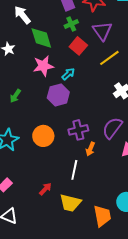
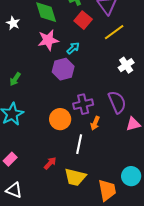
green arrow: (15, 96) -> (15, 79), moved
purple semicircle: (112, 128) -> (117, 102), turned 120
orange circle: (43, 136) -> (60, 119), moved

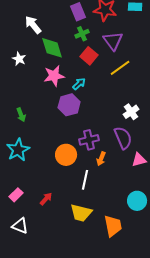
white cross: (126, 65) -> (131, 112), moved
green arrow: (15, 79) -> (21, 115), turned -56
red arrow: (50, 163) -> (46, 199), moved
cyan circle: (131, 176) -> (137, 201), moved

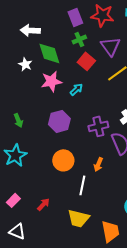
white arrow: (33, 25) -> (30, 30), turned -48
white star: (19, 59) -> (25, 64), moved
purple hexagon: (69, 105) -> (59, 121), moved
purple cross: (89, 140) -> (98, 126), moved

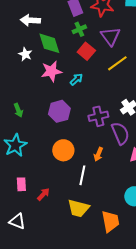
pink rectangle: (13, 200) -> (21, 184), moved, turned -48

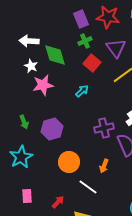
white arrow: (30, 20) -> (29, 41), moved
pink star: (51, 71) -> (43, 85), moved
purple hexagon: (59, 111) -> (52, 129), moved
white line: (82, 175) -> (88, 187), turned -66
red arrow: (43, 194) -> (58, 202), moved

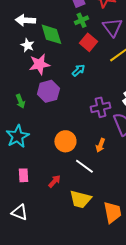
purple hexagon: (52, 129) -> (48, 91), moved

